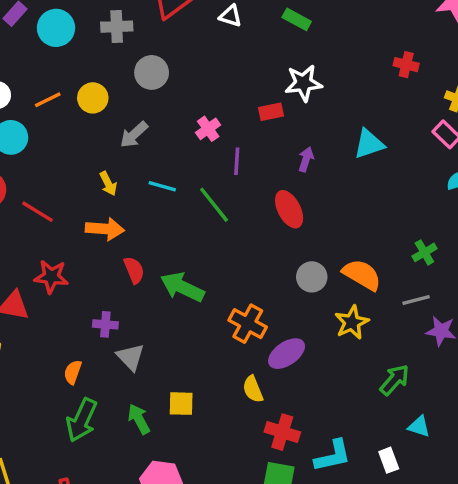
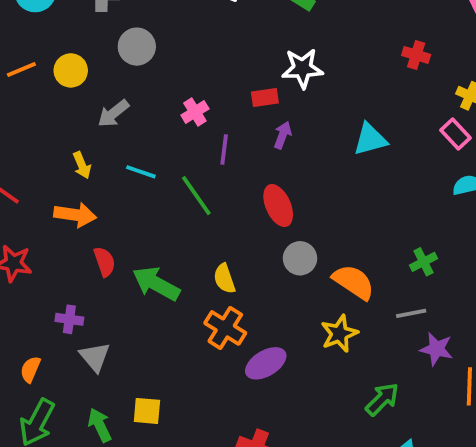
purple arrow: (306, 159) -> (283, 135), moved
gray circle: (312, 277) -> (300, 258), moved
yellow semicircle: (253, 389) -> (224, 279), moved

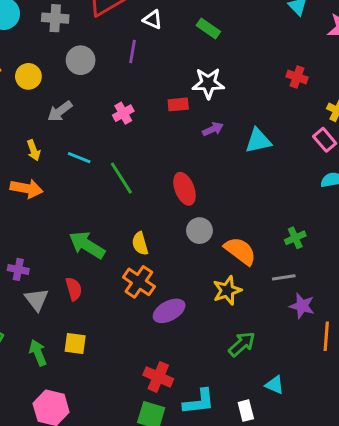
purple arrow: (283, 135) -> (213, 129), moved, turned 42
purple line: (224, 149) -> (132, 51), moved
red semicircle: (104, 262) -> (74, 289), moved
green arrow: (382, 399) -> (242, 344), moved

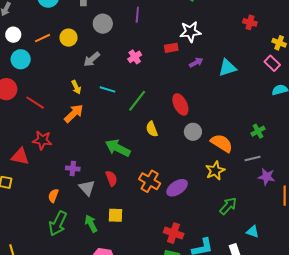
green line: (121, 178) -> (137, 101), turned 75
orange arrow: (27, 189) -> (74, 113), turned -50
yellow semicircle: (140, 244) -> (152, 129), moved
orange cross: (139, 282) -> (150, 181), moved

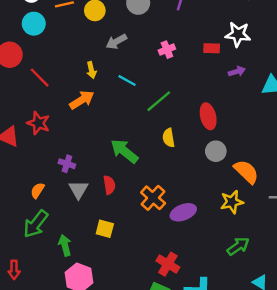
green arrow: (91, 224) -> (65, 245), moved

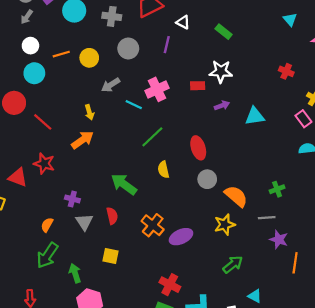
pink cross: (167, 50) -> (157, 89), size x1.5
cyan line: (127, 81) -> (134, 105), moved

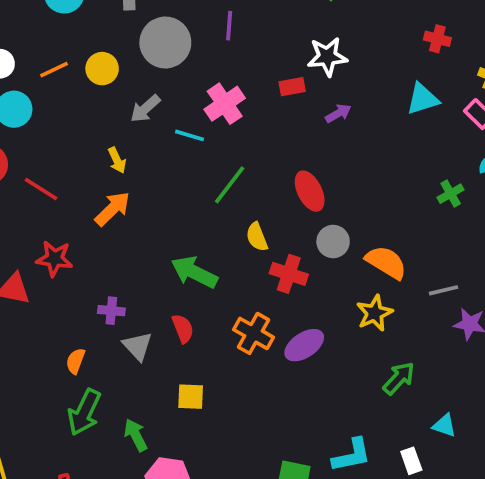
gray circle: (128, 48) -> (165, 42), size x1.4
cyan triangle: (255, 116) -> (423, 99), moved
green cross: (277, 189) -> (451, 194), moved
red cross: (170, 285) -> (289, 274), moved

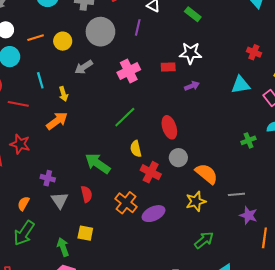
cyan line: (190, 135) -> (40, 80), moved, turned 49
red line: (41, 189) -> (18, 104), turned -30
green arrow: (136, 435) -> (63, 247), moved

